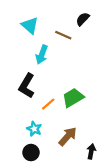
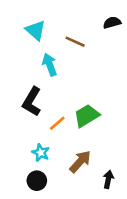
black semicircle: (83, 19) -> (112, 23), moved, turned 32
cyan arrow: (42, 55) -> (50, 65), turned 138

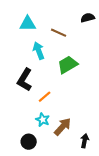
cyan triangle: (36, 30) -> (28, 24), turned -42
green trapezoid: (87, 116) -> (68, 65), moved
cyan star: (41, 153) -> (43, 120), moved

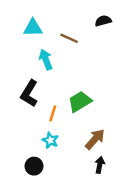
green trapezoid: (68, 65) -> (80, 102), moved
orange line: (45, 97) -> (53, 113), turned -32
brown arrow: (63, 127) -> (95, 139), moved

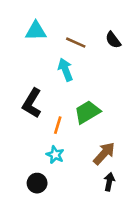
black semicircle: (103, 21) -> (113, 40), moved, turned -112
cyan arrow: (46, 59) -> (65, 70), moved

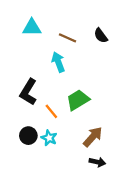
orange line: (58, 125) -> (51, 111), turned -56
black arrow: (109, 182) -> (97, 162), turned 91
black circle: (37, 183) -> (28, 136), moved

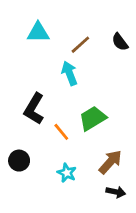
brown line: (67, 38) -> (80, 45), turned -66
black circle: (28, 136) -> (19, 161), moved
cyan star: (49, 138) -> (67, 173), moved

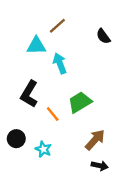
cyan triangle: (38, 32) -> (36, 46), moved
brown line: (80, 45) -> (57, 26), moved
cyan star: (67, 173) -> (43, 149), moved

